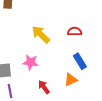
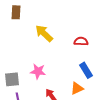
yellow arrow: (41, 35) -> (44, 33), moved

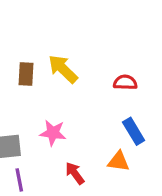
brown rectangle: (16, 12) -> (26, 74), moved
orange triangle: (77, 88) -> (118, 161), turned 32

